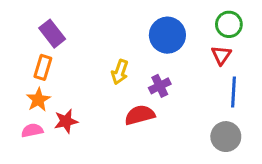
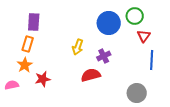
green circle: (229, 24) -> (135, 16), moved
purple rectangle: (52, 34) -> (34, 22), turned 42
pink semicircle: (32, 130) -> (12, 85), moved
gray circle: (226, 137) -> (137, 93), moved

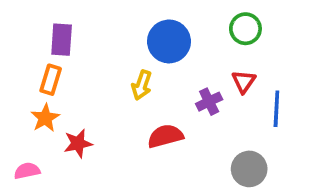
blue circle: (109, 23) -> (169, 41), moved
red triangle: (144, 36) -> (244, 82), moved
purple cross: (104, 56) -> (209, 102), moved
pink semicircle: (12, 85) -> (27, 171), moved

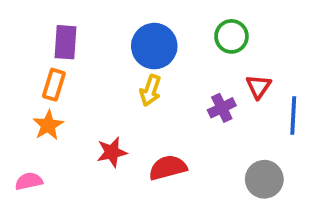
green circle: (245, 29) -> (231, 36), moved
blue circle: (169, 41) -> (154, 46), moved
red semicircle: (165, 136) -> (168, 168), moved
red star: (78, 143) -> (112, 152), moved

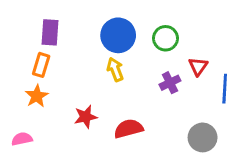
green circle: (231, 36) -> (166, 38), moved
yellow arrow: (150, 90) -> (115, 69), turned 140

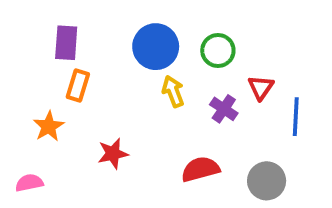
orange rectangle: (41, 65) -> (78, 86), moved
yellow arrow: (115, 69) -> (173, 91), moved
purple cross: (170, 83) -> (224, 109), turned -30
red semicircle: (129, 129) -> (200, 169), moved

